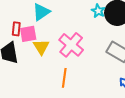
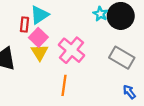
red rectangle: (16, 29) -> (24, 25), moved
pink square: (28, 34) -> (38, 37), moved, turned -36

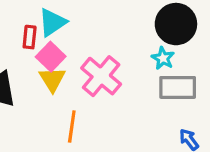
cyan star: (100, 14) -> (163, 58), moved
gray rectangle: (122, 58) -> (178, 87), turned -30
orange line: (64, 85) -> (72, 127), moved

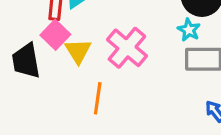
pink square: (51, 57) -> (55, 35), moved

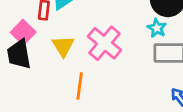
pink square: (55, 35) -> (23, 32), moved

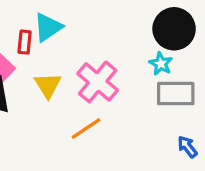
orange line: (80, 86) -> (86, 128), moved, turned 48

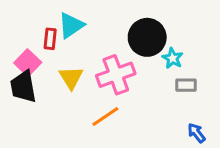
black circle: (174, 29) -> (147, 37), moved
pink cross: (98, 82) -> (116, 75), turned 30
gray rectangle: (176, 94) -> (186, 85), size x0.6

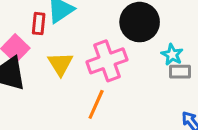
cyan star: (173, 58) -> (172, 55), moved
orange line: (105, 116) -> (96, 104), turned -32

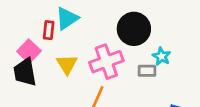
gray rectangle: (180, 72) -> (147, 71), moved

